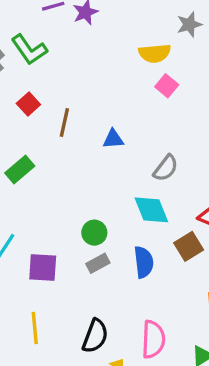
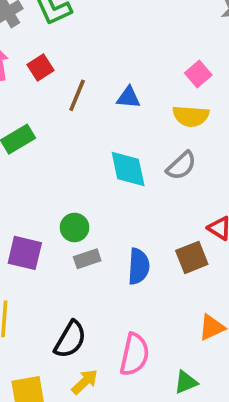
yellow semicircle: (155, 53) -> (191, 116), moved
blue triangle: (113, 139) -> (128, 97), moved
cyan diamond: (151, 210) -> (128, 169), moved
green circle: (94, 233) -> (75, 227), moved

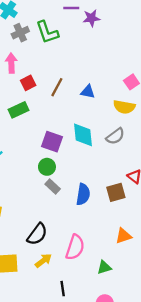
red square: (40, 68) -> (28, 83), moved
purple square: (25, 253) -> (52, 142), moved
gray rectangle: (87, 259) -> (53, 187), turned 56

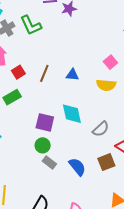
gray semicircle: (115, 136) -> (101, 129), moved
blue semicircle: (83, 194) -> (77, 167), turned -42

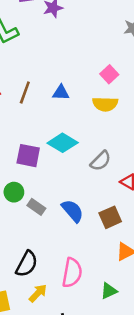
cyan diamond: (72, 114) -> (63, 143), turned -45
green circle: (43, 145) -> (14, 192), moved
brown square: (106, 162) -> (110, 217), moved

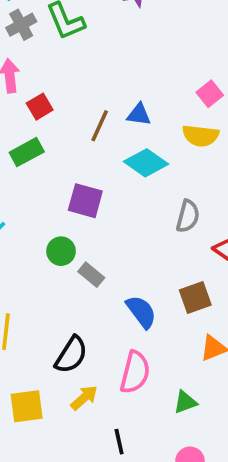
brown line: (25, 93) -> (100, 126), moved
cyan diamond: (63, 143) -> (146, 163), moved
gray semicircle: (101, 161) -> (188, 216), turned -35
blue semicircle: (73, 211) -> (141, 312), moved

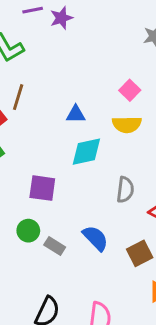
brown line: (100, 126) -> (18, 97), moved
cyan diamond: (146, 163) -> (86, 152), turned -40
blue semicircle: (141, 312) -> (95, 238), moved

